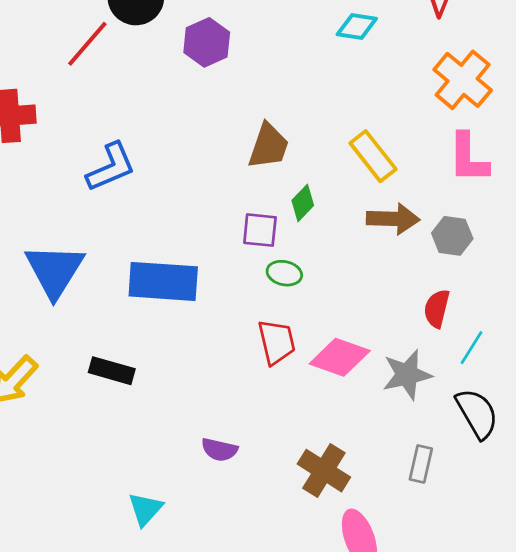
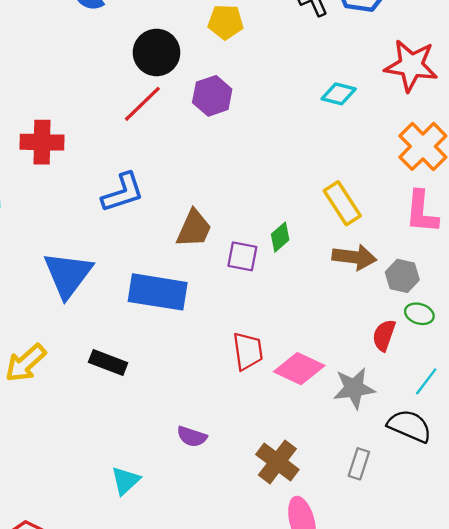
red line: (87, 44) -> (142, 104), moved
brown trapezoid: (269, 146) -> (194, 229), moved
green ellipse: (284, 273) -> (419, 314), moved
cyan line: (472, 348) -> (426, 381), moved
black semicircle: (477, 413) -> (410, 426), turned -42

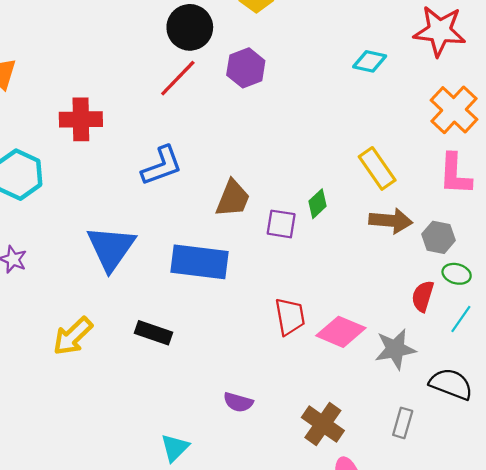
cyan line: (426, 381) -> (461, 319), moved

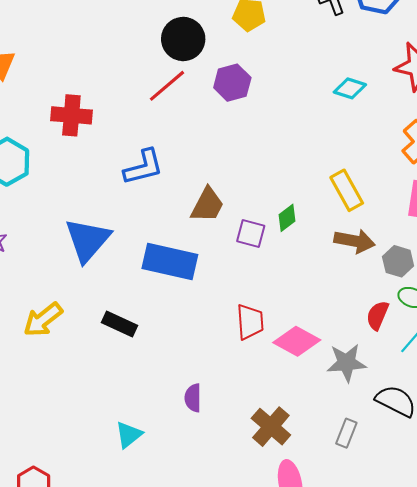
purple semicircle: (238, 402) -> (193, 398), turned 68

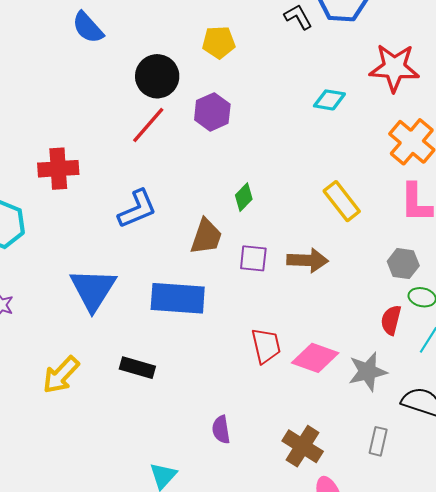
green diamond: (287, 218) -> (244, 197), moved
brown arrow: (355, 241) -> (308, 260), moved

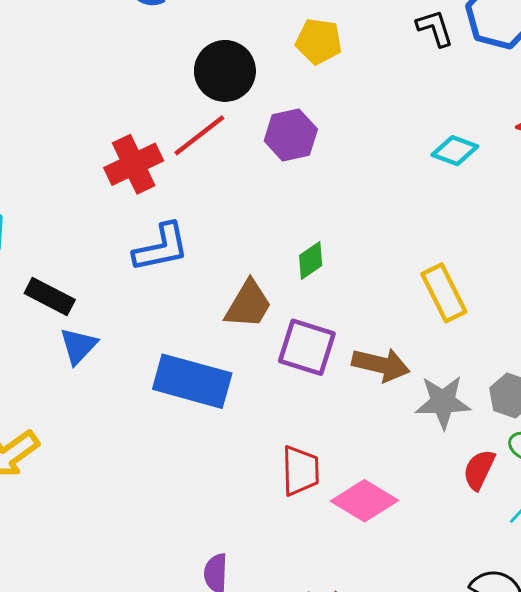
red cross: (58, 169) -> (134, 164), moved, turned -33
purple square: (253, 258) -> (307, 347), size x1.4
blue triangle: (93, 289) -> (78, 346), size x0.6
black rectangle: (137, 368) -> (50, 296), moved
gray star: (368, 372) -> (443, 402), moved

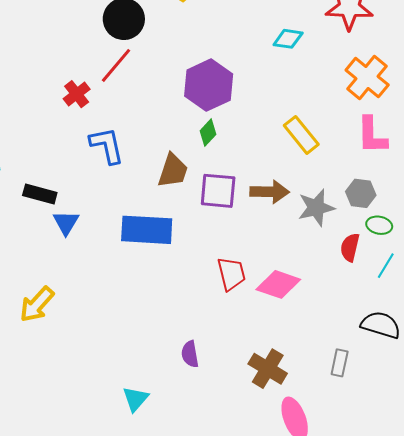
purple hexagon: (291, 135) -> (209, 85), moved, size x1.4
red cross: (134, 164) -> (77, 94), size x0.7
blue L-shape: (161, 248) -> (107, 145), turned -78

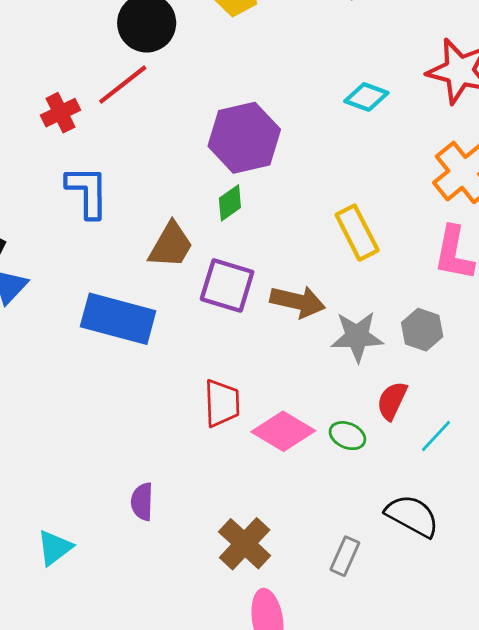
green ellipse: (379, 225) -> (347, 436), moved

